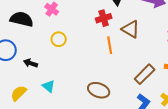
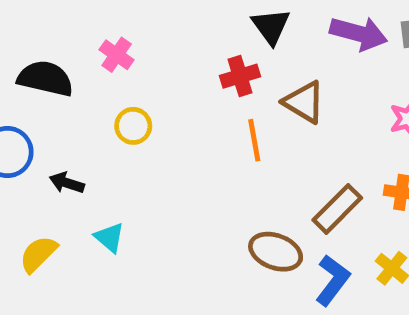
brown ellipse: (99, 90) -> (276, 252), moved

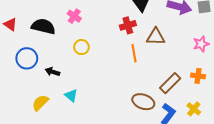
brown triangle: (304, 102) -> (156, 37), turned -30

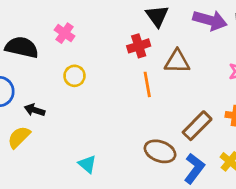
cyan triangle: (71, 95) -> (87, 164), moved
yellow semicircle: (40, 103) -> (19, 137), moved

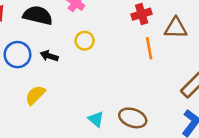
black arrow: (35, 110) -> (49, 56), moved
brown ellipse: (160, 151) -> (133, 118), moved

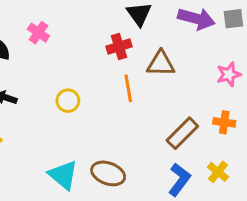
yellow circle: (85, 41) -> (68, 101), moved
cyan triangle: (96, 119) -> (63, 175), size x1.5

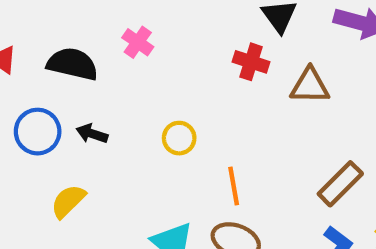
red cross: (119, 47) -> (251, 62), turned 35
orange line: (128, 88) -> (234, 186), moved

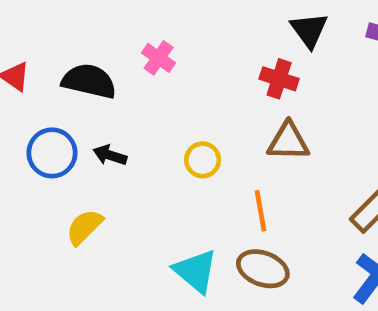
brown triangle: (310, 86) -> (288, 141), moved

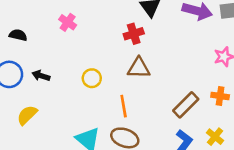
red cross: (279, 79) -> (134, 34), turned -36
black semicircle: (89, 81) -> (18, 35), moved, size x0.6

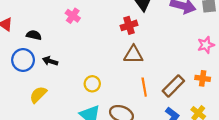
black semicircle: (18, 35) -> (34, 35), moved
yellow circle: (92, 78) -> (92, 84), moved
orange line: (124, 106) -> (144, 87), moved

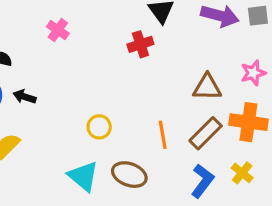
brown triangle: (133, 55) -> (207, 87), moved
orange cross: (203, 78) -> (248, 122), size x1.6
yellow circle: (92, 84) -> (99, 127), moved

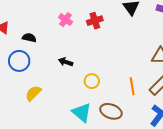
red cross: (140, 44) -> (95, 21), moved
black arrow: (25, 97) -> (66, 62), moved

